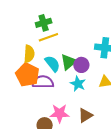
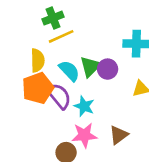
orange pentagon: (27, 75) -> (38, 88), turned 30
purple semicircle: (43, 82) -> (59, 96), turned 55
cyan star: (78, 84) -> (84, 106), moved

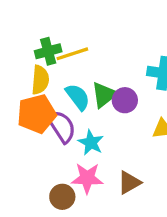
green cross: (53, 18) -> (48, 51), moved

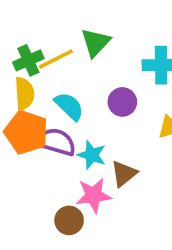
green triangle: (104, 95) -> (96, 42), moved
orange pentagon: (37, 114) -> (26, 132), turned -30
purple semicircle: (62, 126) -> (56, 142), turned -32
brown triangle: (129, 183) -> (124, 174), moved

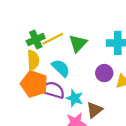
green triangle: (96, 42) -> (78, 43), moved
purple circle: (122, 102) -> (104, 73), moved

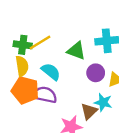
green cross: (36, 39) -> (23, 45), turned 36
green triangle: (78, 43) -> (76, 51), moved, turned -48
cyan star: (75, 98) -> (103, 102), moved

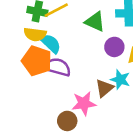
yellow semicircle: (22, 66) -> (35, 34), turned 102
cyan semicircle: (51, 72) -> (51, 43), moved

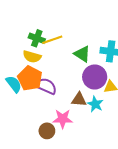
cyan semicircle: (51, 43) -> (14, 84), moved
purple circle: (114, 47) -> (95, 77), size x1.5
brown triangle: (104, 88) -> (79, 100), moved, turned 35

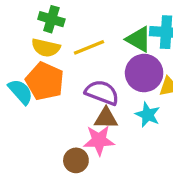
yellow line: (52, 40) -> (89, 47), moved
green triangle: (82, 54) -> (139, 39), moved
purple semicircle: (46, 86) -> (102, 93), moved
brown triangle: (79, 100) -> (106, 118), moved

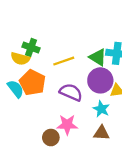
green cross: (51, 19) -> (31, 47), moved
yellow semicircle: (46, 48) -> (20, 59), moved
brown triangle: (106, 118) -> (101, 133), moved

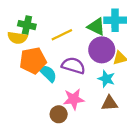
orange pentagon: (32, 83) -> (33, 61), turned -30
cyan semicircle: (16, 89) -> (48, 73), moved

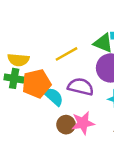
green cross: (27, 25) -> (14, 78), moved
brown circle: (59, 114) -> (66, 125), moved

